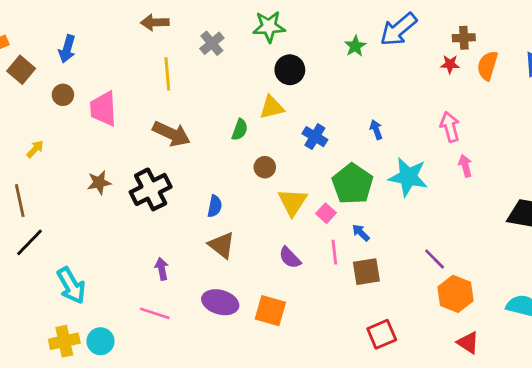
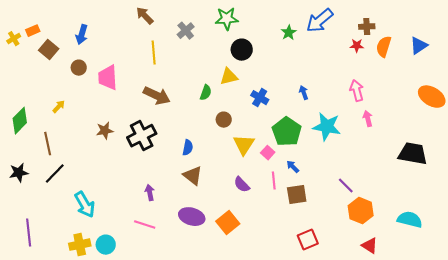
brown arrow: (155, 22) -> (145, 16), turned 48
orange square: (270, 311) -> (228, 223), turned 35

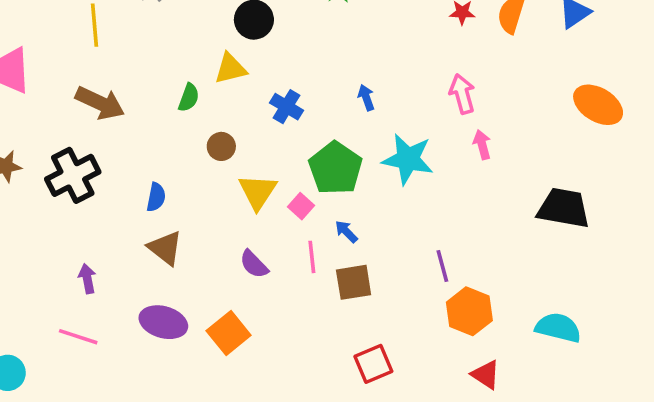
purple line: (346, 186) -> (442, 266), turned 30

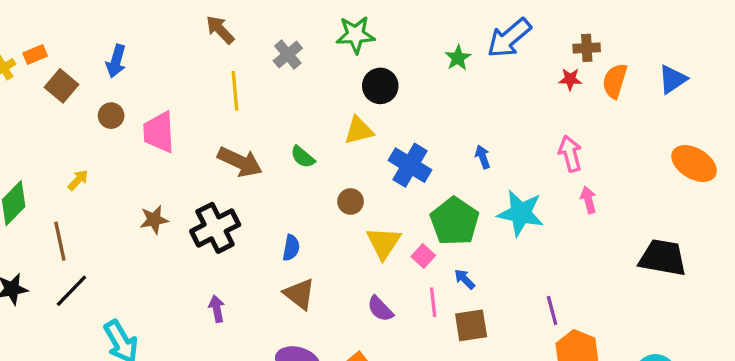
green semicircle: (189, 98) -> (303, 157), moved, turned 110
blue cross: (287, 107) -> (410, 165), size x1.4
purple arrow: (87, 279) -> (217, 309), moved

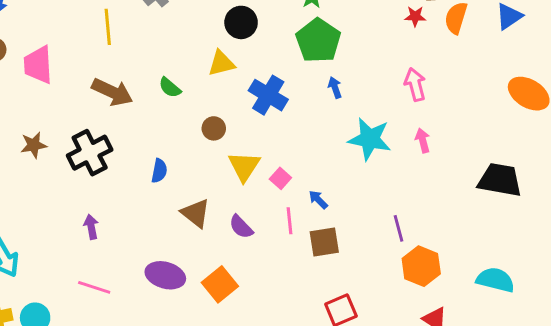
pink arrow: (588, 200) -> (423, 141), moved
green pentagon: (455, 221) -> (318, 41), moved
brown triangle: (299, 294) -> (196, 213), moved

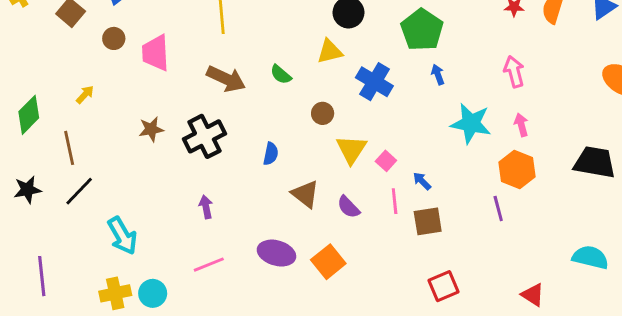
orange hexagon: (421, 266) -> (517, 170), moved
pink line: (94, 287) -> (209, 265), turned -40

